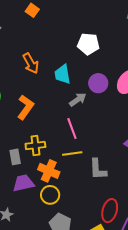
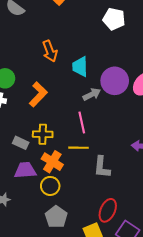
white pentagon: (88, 44) -> (114, 19), moved
purple circle: (98, 83) -> (115, 81), size x1.4
gray rectangle: (15, 157) -> (21, 143), turned -63

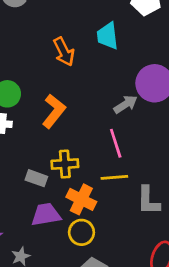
cyan trapezoid: (80, 67) -> (108, 36), moved

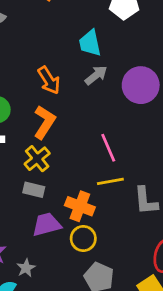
orange arrow: (64, 52) -> (49, 80), moved
gray arrow: (126, 104) -> (96, 75), moved
yellow cross: (65, 164) -> (37, 159), moved, turned -30

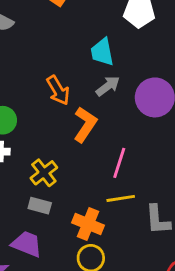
orange L-shape: (44, 122) -> (85, 124), moved
pink line: (108, 148) -> (119, 163), turned 40
purple trapezoid: (47, 224) -> (27, 244), moved, turned 36

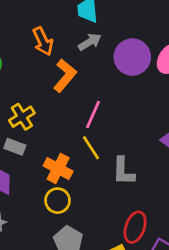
yellow line: (121, 198) -> (91, 148), turned 60

